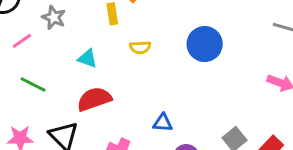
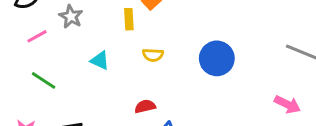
red semicircle: (94, 99) -> (145, 106), moved, size x0.6

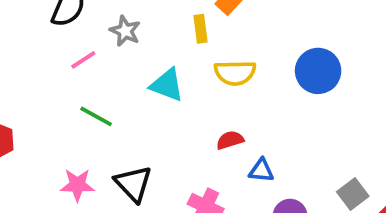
yellow semicircle: (153, 55) -> (235, 73), size x1.5
cyan triangle: (100, 60) -> (167, 85), size x1.4

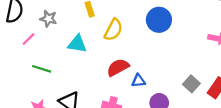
yellow semicircle: (235, 73) -> (113, 30), turned -50
red semicircle: (230, 140) -> (118, 67), size x1.5

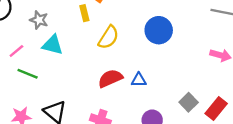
pink line: (28, 39) -> (16, 51), moved
cyan triangle: (77, 44) -> (53, 45), moved
blue triangle: (138, 81) -> (139, 80), moved

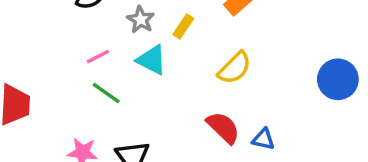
yellow rectangle: (84, 13) -> (183, 27), moved, turned 35
blue circle: (159, 30) -> (338, 79), moved
red semicircle: (110, 78) -> (223, 128), turned 55

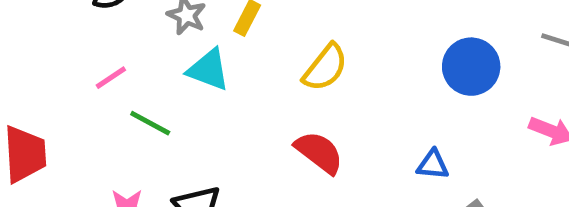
pink line: (98, 57) -> (111, 78), moved
blue triangle: (263, 139) -> (433, 165), moved

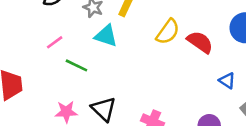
red semicircle: (319, 152) -> (200, 42), moved
blue triangle: (433, 165) -> (227, 81), turned 30

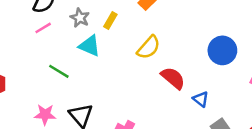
pink line: (55, 42) -> (43, 28), moved
red semicircle: (200, 42) -> (173, 78), moved

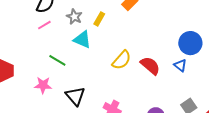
yellow semicircle: (149, 47) -> (122, 60), moved
blue triangle: (201, 99) -> (180, 65), moved
pink star: (45, 114) -> (43, 85), moved

